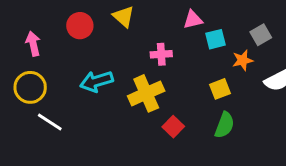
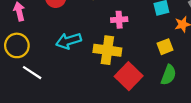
yellow cross: (146, 93) -> (107, 50), turned 32
red square: (173, 127) -> (129, 76), size x1.6

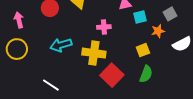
white line: (32, 73) -> (51, 85), moved

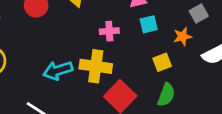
cyan square: (140, 17) -> (149, 24), moved
cyan arrow: (61, 45) -> (58, 70), moved

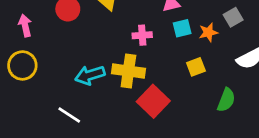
orange star: (182, 37) -> (208, 32), moved
green semicircle: (166, 95) -> (226, 100), moved

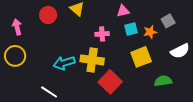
yellow square: (196, 67) -> (141, 57), size x1.5
green semicircle: (226, 100) -> (163, 81), turned -120

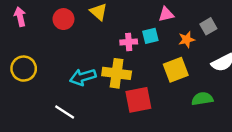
pink triangle: (123, 11) -> (166, 14), moved
pink arrow: (17, 27) -> (20, 17), moved
cyan square: (131, 29) -> (150, 36), moved
red square: (110, 82) -> (138, 100), turned 35

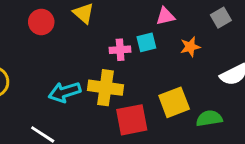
gray square: (208, 26) -> (221, 18), moved
yellow square: (176, 70) -> (174, 102), moved

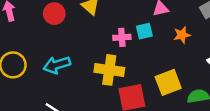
cyan arrow: (65, 92) -> (57, 65), moved

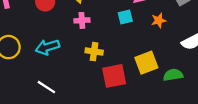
pink cross: (122, 37) -> (82, 20), moved
yellow cross: (109, 70) -> (94, 52), size x0.7

